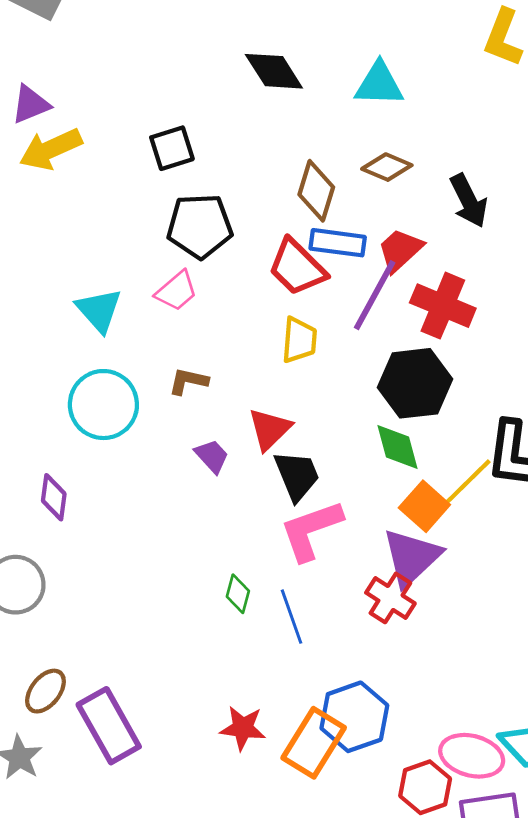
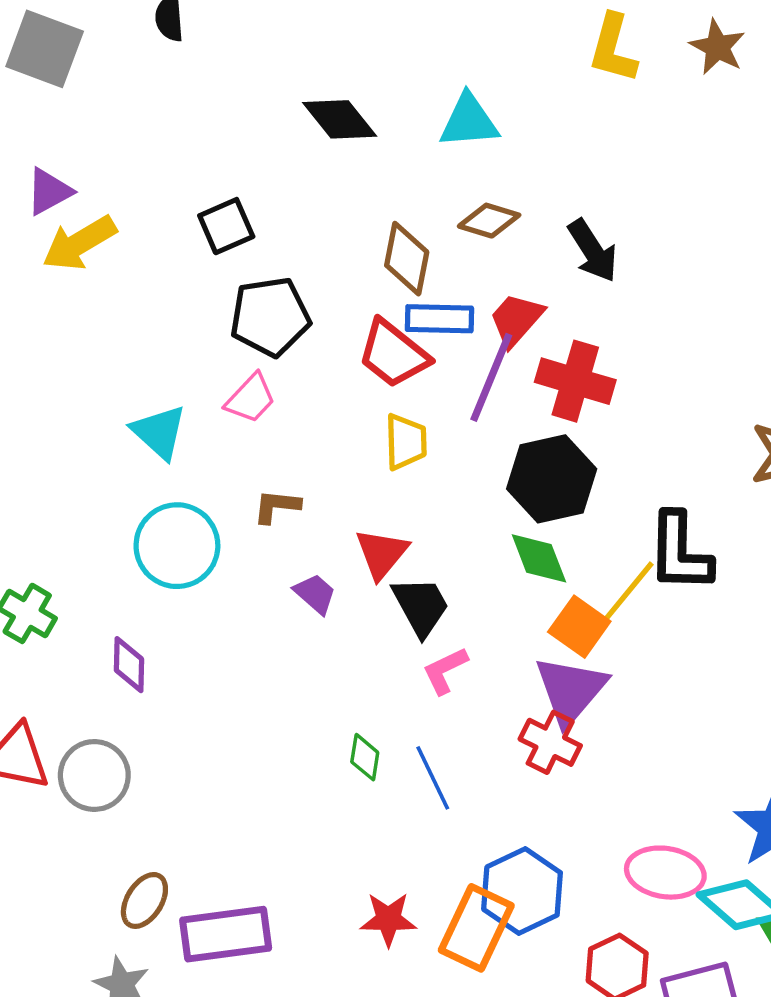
pink L-shape: (311, 530) -> (445, 671), size x0.6
purple rectangle: (109, 726) -> (226, 934), turned -62
pink ellipse: (472, 756) -> (665, 873), moved

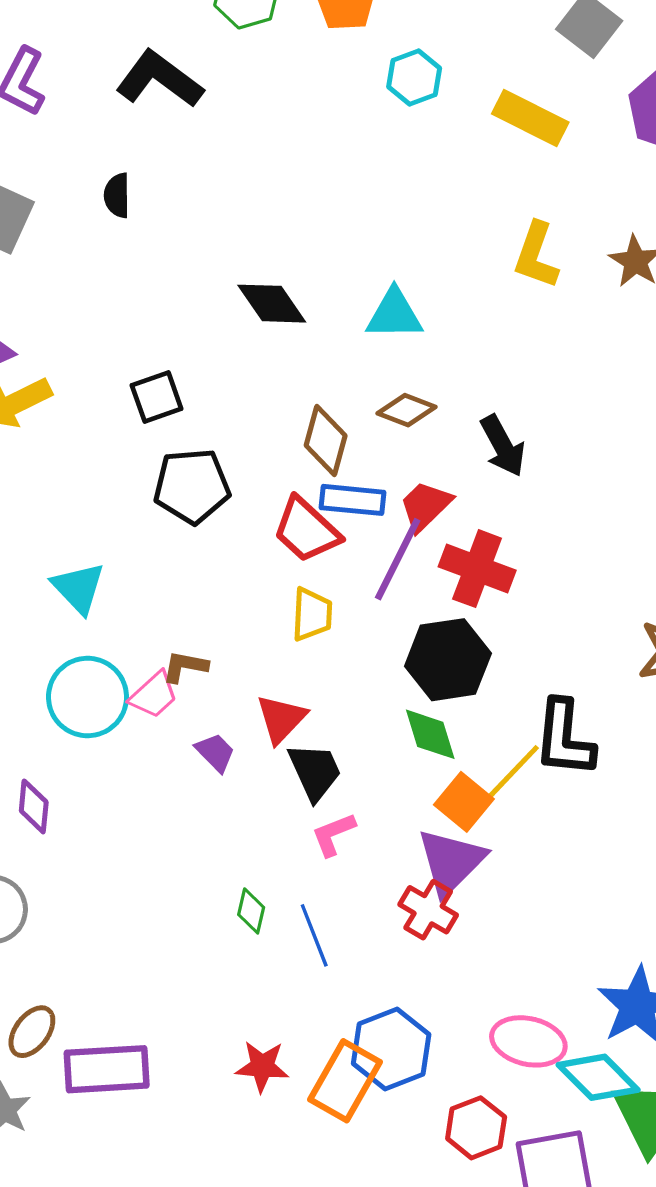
pink trapezoid: (251, 398) -> (154, 695), moved

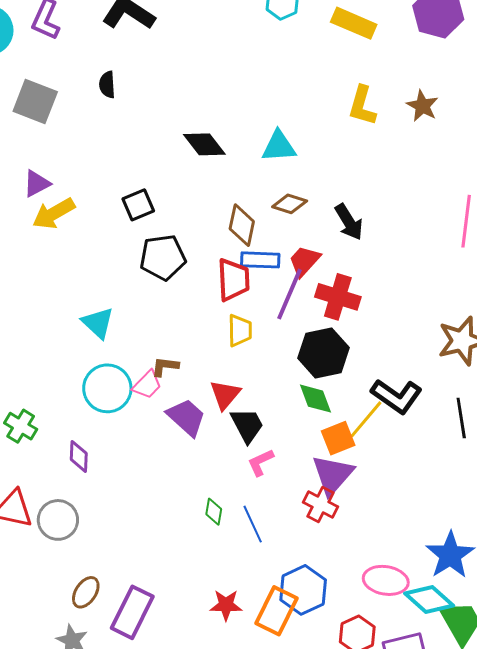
red trapezoid: (306, 530) -> (233, 280), turned -132
black L-shape: (564, 738) -> (397, 396), turned -57
purple trapezoid: (215, 752) -> (186, 417), size x1.6
orange square: (464, 802) -> (338, 438), turned 32
purple rectangle: (107, 1069) -> (132, 612), turned -57

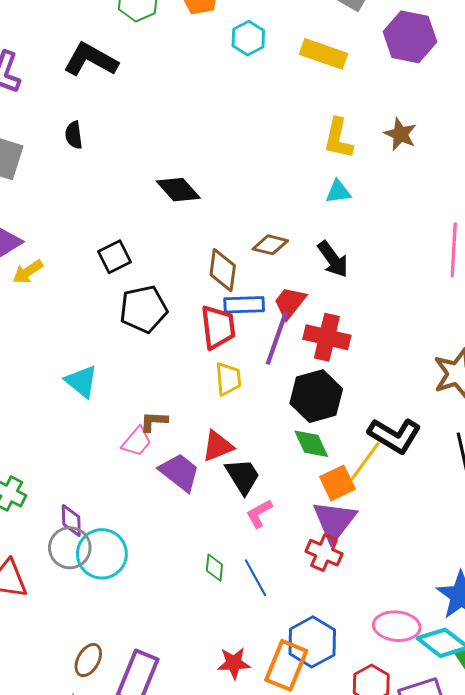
cyan triangle: (279, 146) -> (338, 192), moved, size x0.7
yellow arrow: (54, 214) -> (28, 272), size x0.7
cyan circle: (107, 388) -> (102, 554), moved
red triangle: (225, 395) -> (218, 446), turned 32
gray circle: (58, 520) -> (70, 548), moved

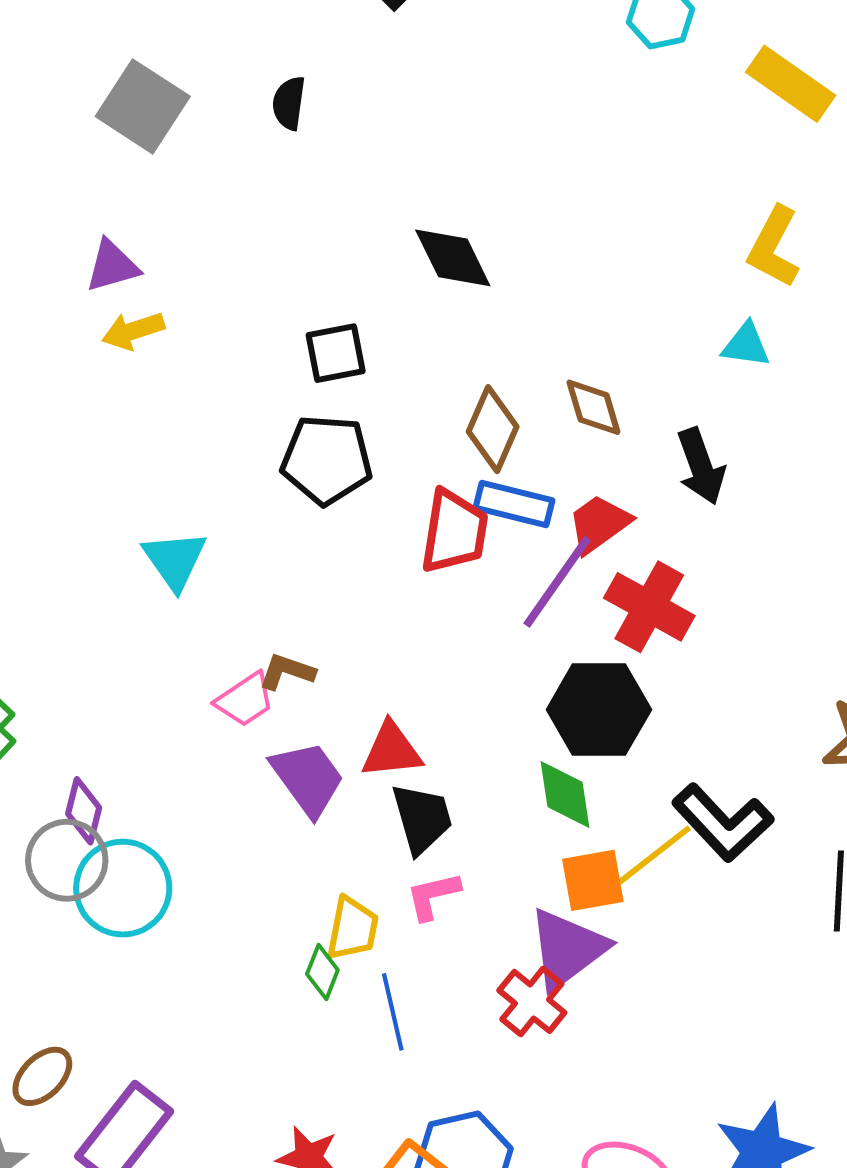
brown diamond: (270, 245) -> (593, 407), turned 44
black square: (114, 257) -> (336, 353), moved
yellow trapezoid: (228, 379) -> (353, 928), moved

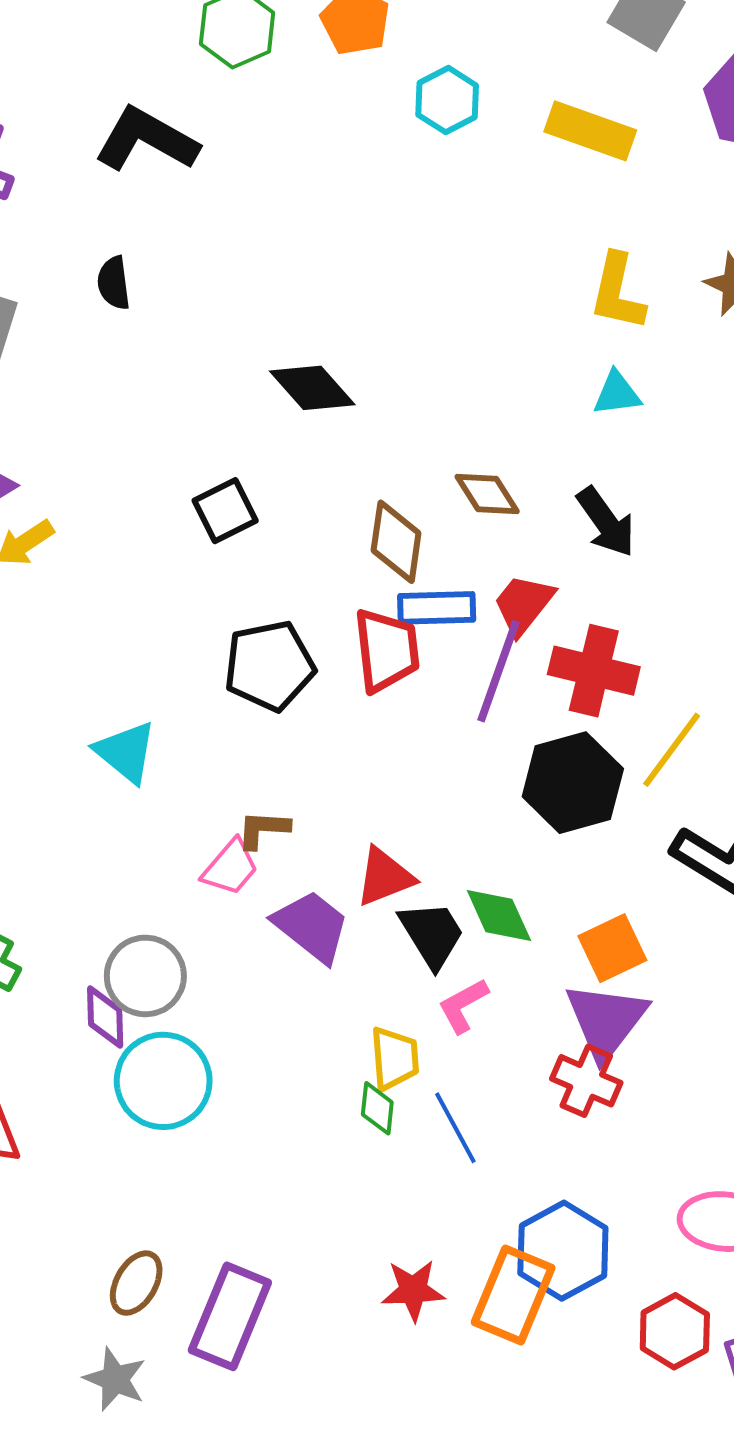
black pentagon: (327, 460) -> (269, 666), moved
green diamond: (565, 795) -> (499, 916), moved
yellow line: (654, 855) -> (672, 750), moved
gray circle: (67, 860) -> (145, 976), moved

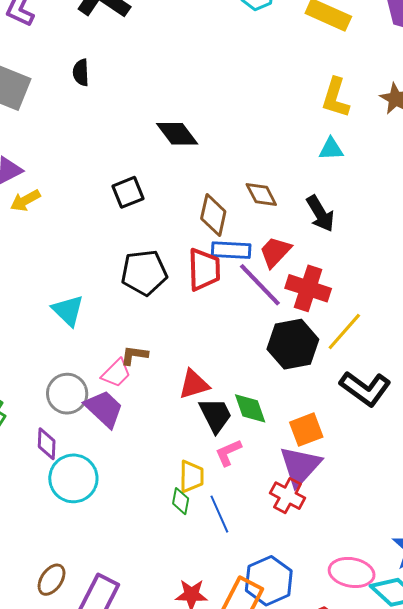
purple line: (499, 671) -> (260, 285), turned -68
purple trapezoid: (312, 926) -> (104, 409), moved
gray circle: (145, 976) -> (67, 394), moved

